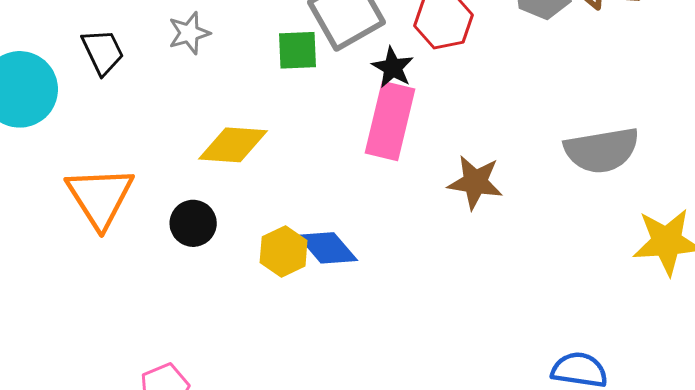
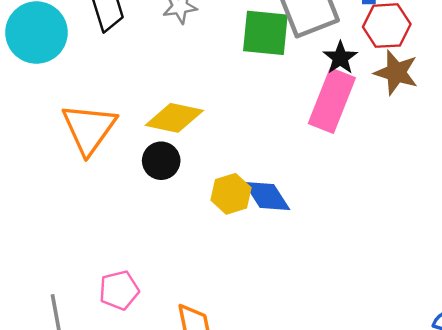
green square: (298, 50) -> (265, 33), size x1.4
yellow diamond: (233, 145) -> (174, 118), moved
brown star: (475, 182) -> (396, 73), moved

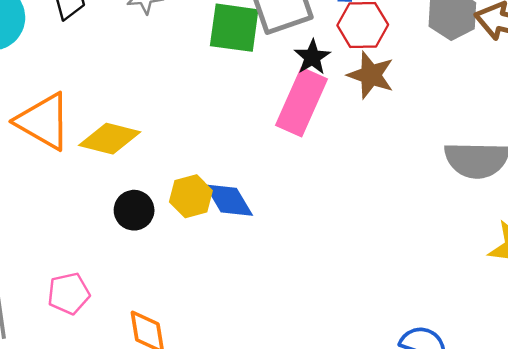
yellow diamond: (174, 118) -> (110, 139), moved
orange triangle: (89, 129) -> (43, 121), turned -38
black circle: (161, 161) -> (134, 210), moved

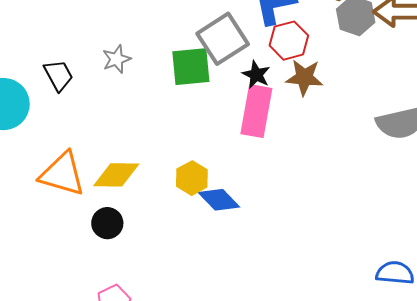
yellow hexagon: (191, 196) -> (192, 178), moved
black circle: (134, 210) -> (107, 223), moved

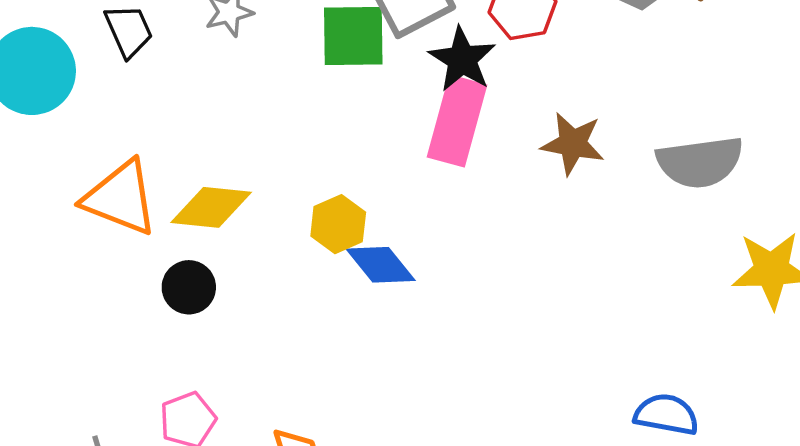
black star: (256, 75) -> (462, 59), size x1.4
brown star: (304, 77) -> (573, 144), moved

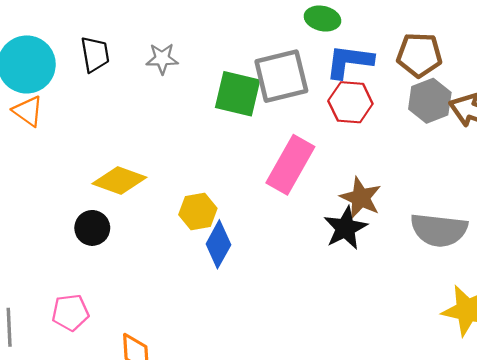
black star: (462, 59) -> (345, 228), moved
orange triangle: (120, 198) -> (28, 111), moved, size x0.6
blue diamond: (381, 265) -> (218, 244), turned 54

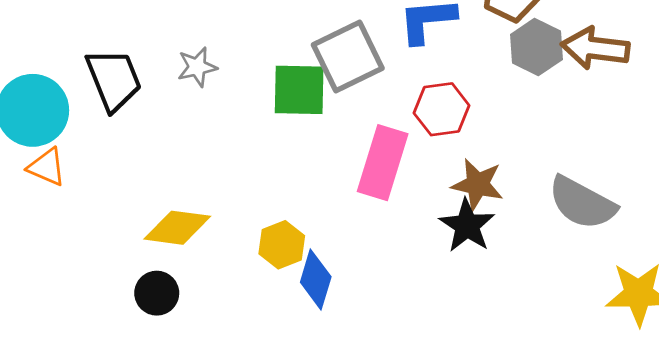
black trapezoid: (95, 54) -> (114, 80), size x1.4
red hexagon: (350, 102) -> (442, 109), moved
gray semicircle: (439, 230) -> (582, 203), turned 34

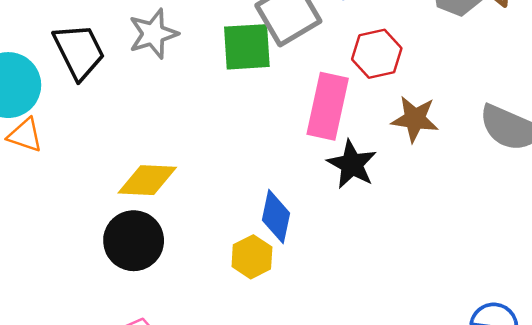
gray star: (197, 67) -> (153, 34), size x1.4
black star: (467, 226) -> (352, 164), moved
yellow hexagon: (282, 245) -> (252, 257), moved
black circle: (157, 293) -> (134, 241), size x1.5

